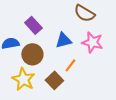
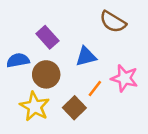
pink star: (92, 42) -> (124, 78), moved

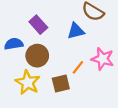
blue triangle: (86, 56) -> (76, 31), moved
brown square: (74, 108) -> (61, 83), turned 30

